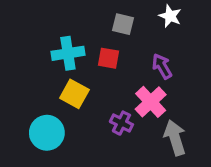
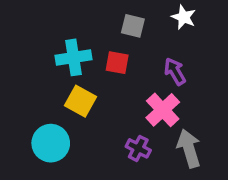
purple cross: (121, 123) -> (138, 148), moved

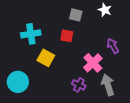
cyan cross: (73, 57) -> (31, 34), moved
purple arrow: (175, 71) -> (113, 46), moved
cyan circle: (51, 143) -> (18, 82), moved

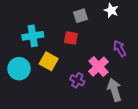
gray square: (76, 15) -> (80, 16), turned -32
cyan circle: (18, 82) -> (19, 69), moved
purple cross: (79, 85) -> (77, 80), moved

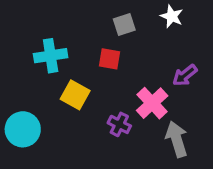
purple arrow: (120, 49) -> (185, 75), turned -98
cyan circle: (19, 69) -> (23, 129), moved

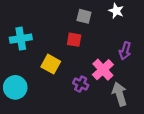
gray square: (124, 25) -> (84, 16), turned 32
cyan cross: (51, 56) -> (21, 39), moved
purple arrow: (185, 75) -> (125, 51), turned -35

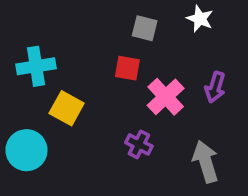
yellow square: (51, 64) -> (67, 108), moved
pink cross: (103, 70) -> (166, 97), moved

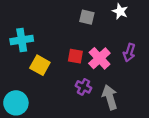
red square: (127, 68) -> (75, 56), moved
cyan circle: (26, 150) -> (16, 103), moved
gray arrow: (206, 162) -> (110, 97), moved

